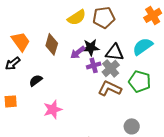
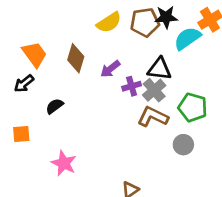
cyan semicircle: (143, 46) -> (187, 38), moved
black star: (91, 47) -> (166, 17), moved
pink star: (53, 109) -> (64, 163), moved, turned -30
gray circle: (132, 126) -> (183, 145), moved

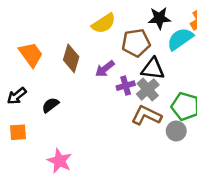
brown pentagon: (145, 22) -> (136, 43), moved
black arrow: (24, 84) -> (17, 96), moved
gray circle: (183, 145) -> (176, 131), moved

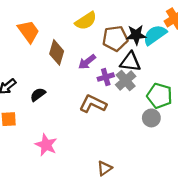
black star: (159, 18) -> (136, 35), moved
orange trapezoid: (31, 54) -> (29, 31), moved
brown L-shape: (146, 115) -> (93, 104), moved

